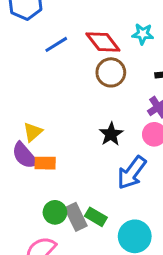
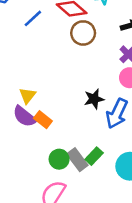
black star: (111, 134) -> (94, 99), moved, turned 30
orange rectangle: (45, 163) -> (43, 120), turned 48
green rectangle: (96, 217) -> (94, 156), turned -66

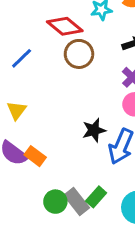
blue line: (33, 18) -> (22, 58), moved
yellow triangle: (27, 96) -> (16, 110), moved

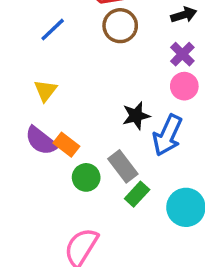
gray rectangle: (77, 201) -> (123, 166), moved
green circle: (55, 202) -> (86, 177), moved

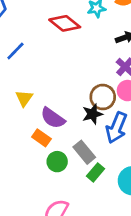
brown circle: (120, 26) -> (103, 97), moved
blue line: (53, 30) -> (15, 51), moved
purple semicircle: (41, 141) -> (53, 118), moved

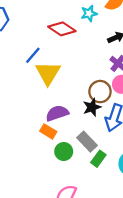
blue line: (15, 51) -> (33, 55), moved
yellow triangle: (24, 98) -> (48, 73), moved, size x1.6
purple semicircle: (53, 118) -> (57, 113), turned 130

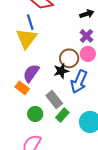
blue line: (33, 55) -> (30, 22), moved, turned -63
purple semicircle: (57, 113) -> (31, 73), turned -42
green circle: (64, 151) -> (35, 114), moved

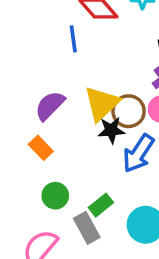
yellow triangle: (27, 38) -> (102, 104), moved
purple semicircle: (31, 73) -> (50, 106), moved
gray rectangle: (54, 100) -> (87, 228), moved

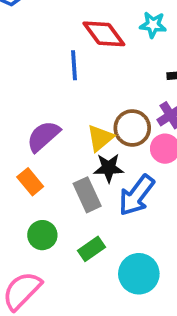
yellow triangle: (102, 104) -> (100, 138), size x0.7
brown circle: (129, 111) -> (132, 128), moved
gray rectangle: (87, 228) -> (87, 195), moved

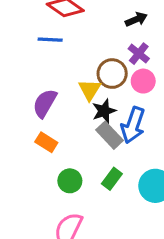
blue line: (74, 65) -> (50, 40), turned -65
gray rectangle: (87, 195) -> (110, 135), moved

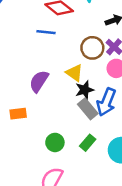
brown circle: (112, 74) -> (92, 48), moved
yellow triangle: (90, 90) -> (74, 73), turned -30
orange rectangle: (46, 142) -> (18, 114), moved, turned -42

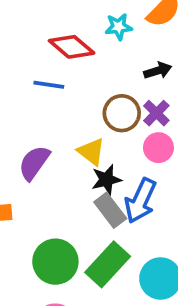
green circle: (55, 142) -> (55, 262), size x1.5
green rectangle: (88, 143) -> (108, 264), size x1.6

